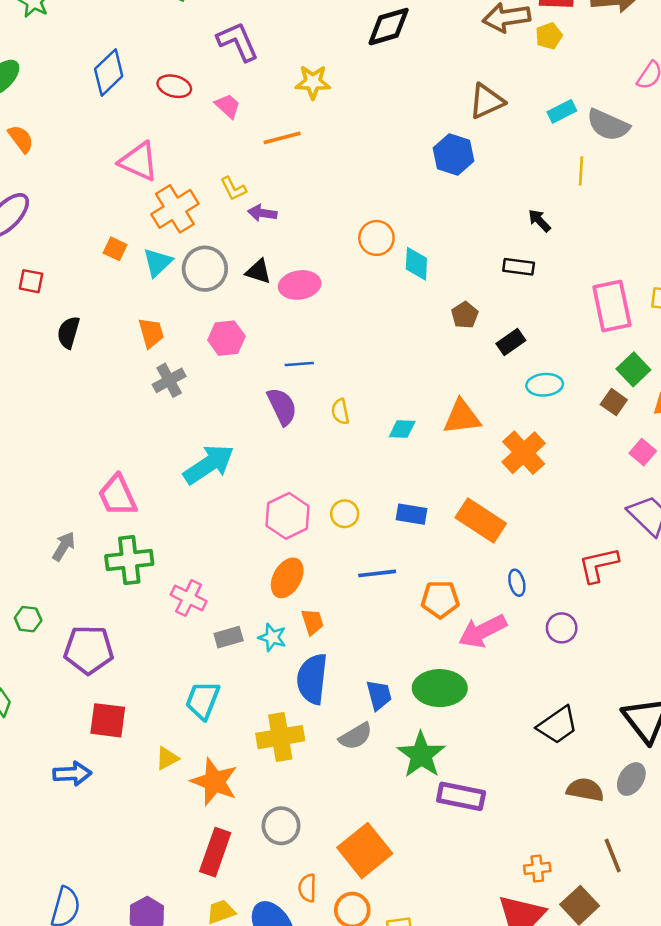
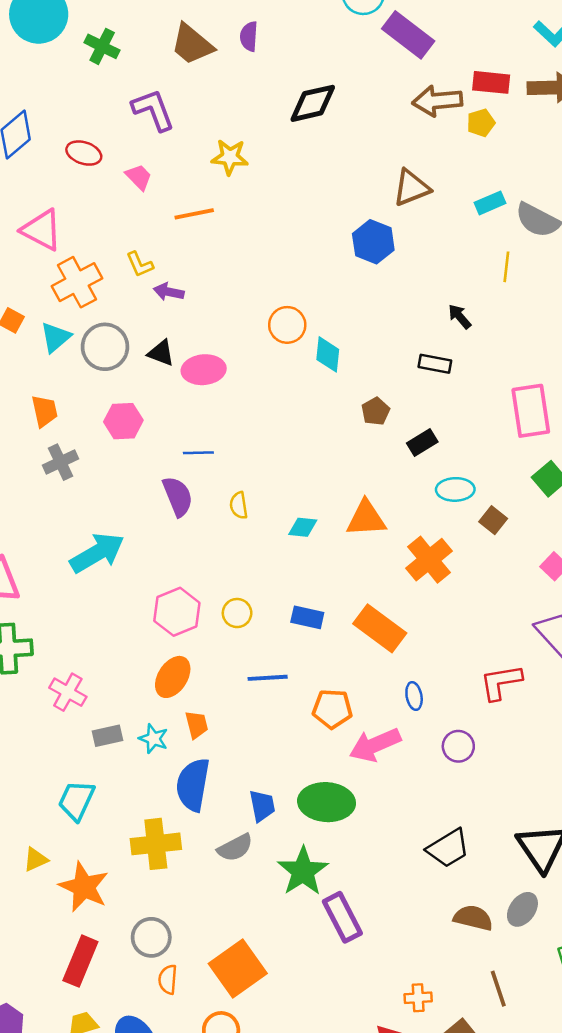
brown square: (614, 402) -> (493, 520), moved
purple rectangle: (461, 796) -> (342, 917), turned 48
orange semicircle: (307, 888) -> (168, 979), moved

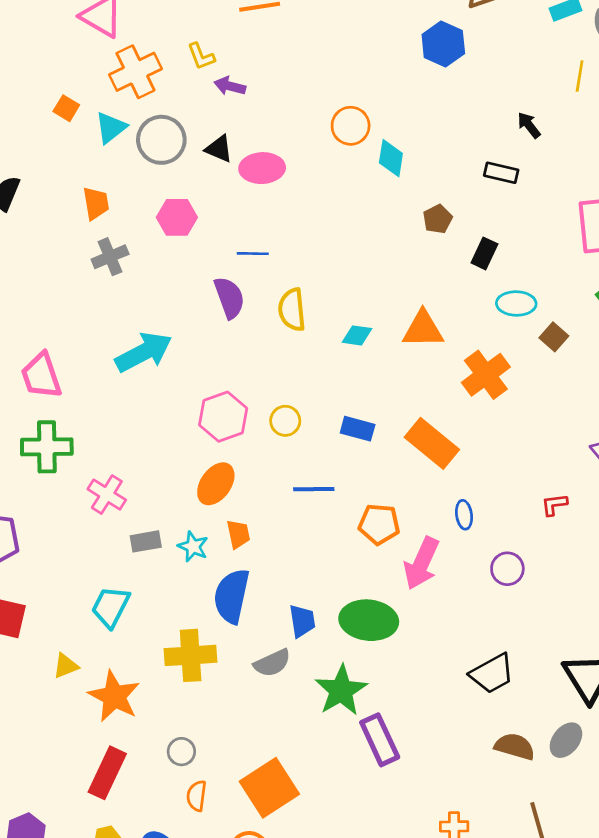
black rectangle: (422, 442) -> (484, 253), turned -36
yellow semicircle: (239, 505) -> (292, 310), size x1.5
red L-shape: (501, 682) -> (554, 505), size x0.6
pink arrow: (375, 745) -> (421, 563), turned -45
gray circle: (151, 937) -> (181, 752), size x0.7

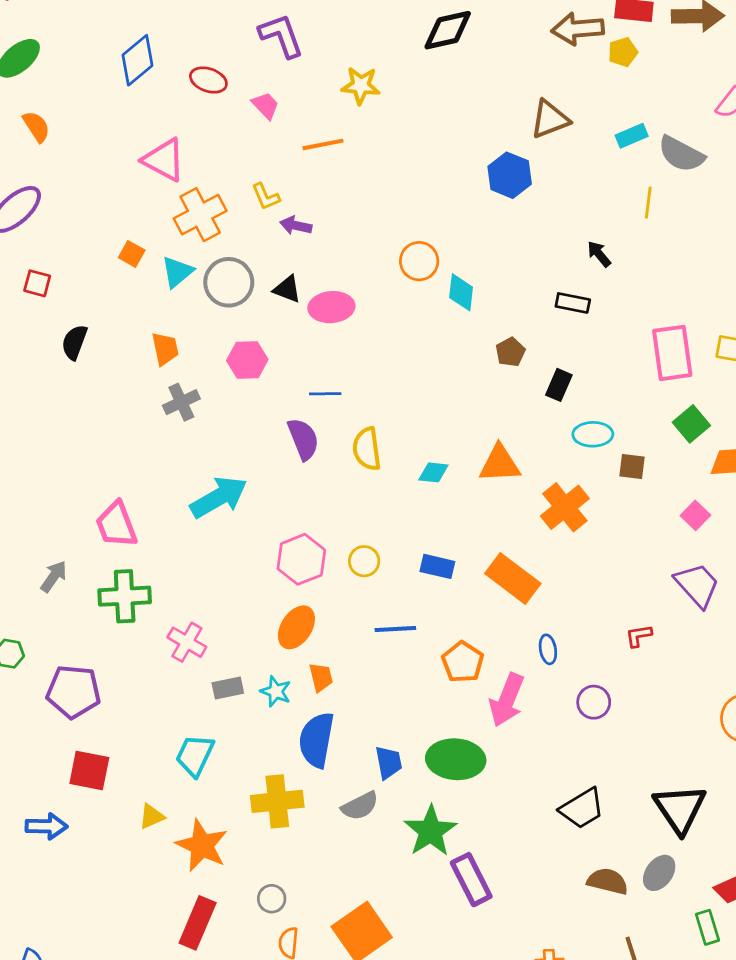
brown square: (554, 337) -> (632, 467), turned -32
orange pentagon: (379, 524) -> (463, 662), turned 30

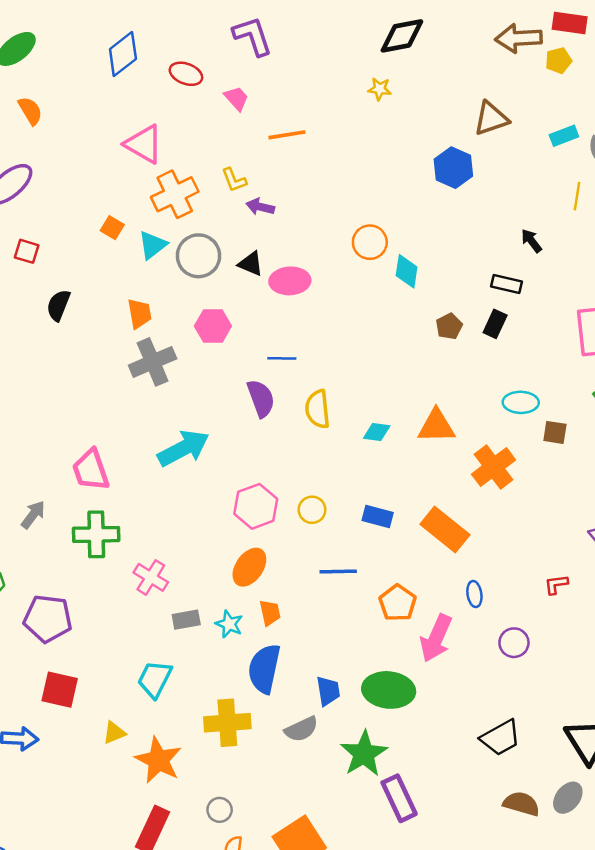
yellow star: (361, 86) -> (380, 89), moved, size x0.7
black rectangle: (559, 385) -> (495, 324), moved
gray cross: (181, 402) -> (153, 362), size x1.4

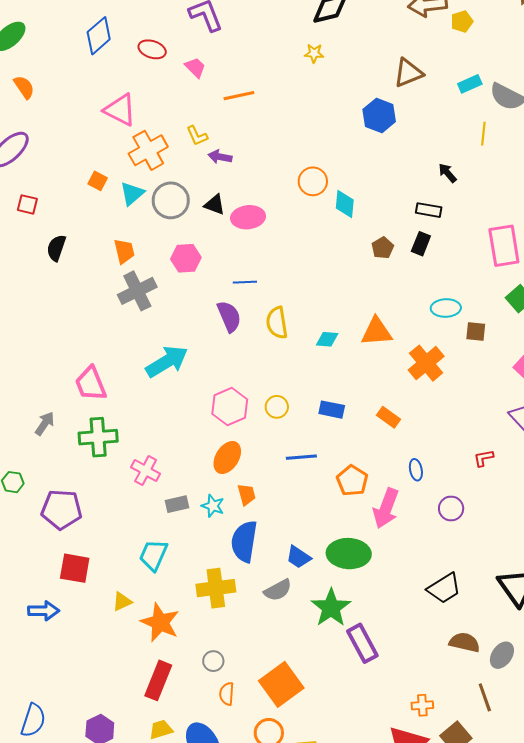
orange rectangle: (445, 530) -> (388, 417), size x0.6
blue trapezoid: (328, 691) -> (298, 557), turned 136
gray ellipse: (568, 798) -> (502, 655), moved

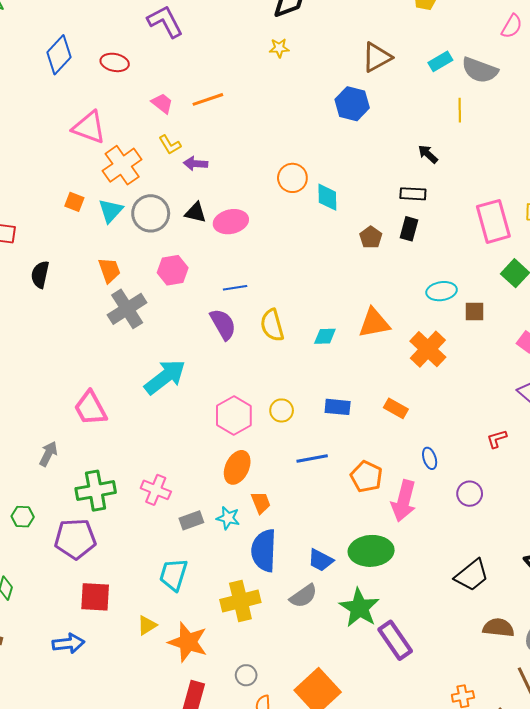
pink trapezoid: (195, 67) -> (162, 103), moved
green cross: (98, 437) -> (96, 491), moved

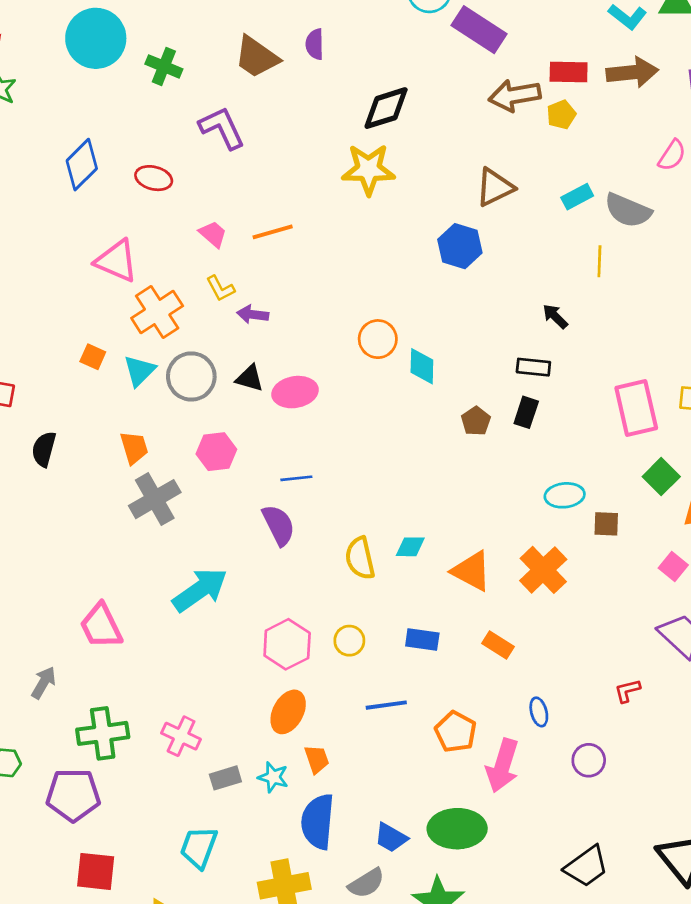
yellow star: (279, 48) -> (368, 169), size x2.0
orange triangle: (374, 323) -> (472, 571), moved, turned 36
yellow semicircle: (272, 325) -> (360, 558), moved

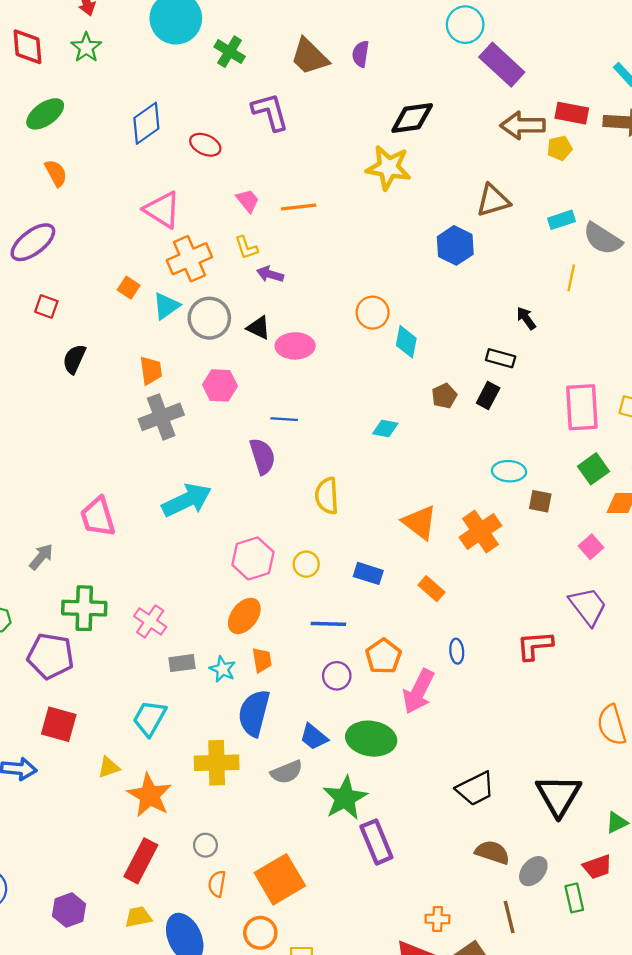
cyan diamond: (410, 547) -> (385, 429), moved
red L-shape: (627, 691) -> (535, 646), size x1.6
purple circle: (589, 760) -> (337, 676), moved

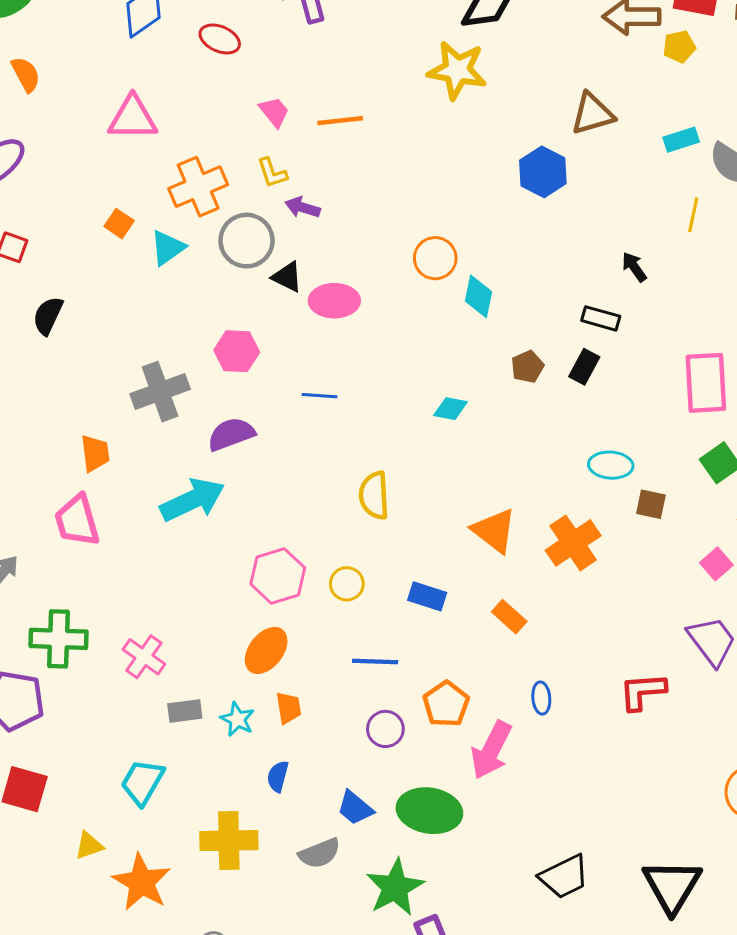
pink triangle: (162, 210) -> (133, 118), moved, turned -33
gray circle: (209, 318) -> (247, 241), moved
orange trapezoid: (151, 370) -> (95, 453), moved
purple semicircle: (262, 456) -> (231, 434), moved, turned -93
blue semicircle: (254, 713) -> (278, 776), size x0.5

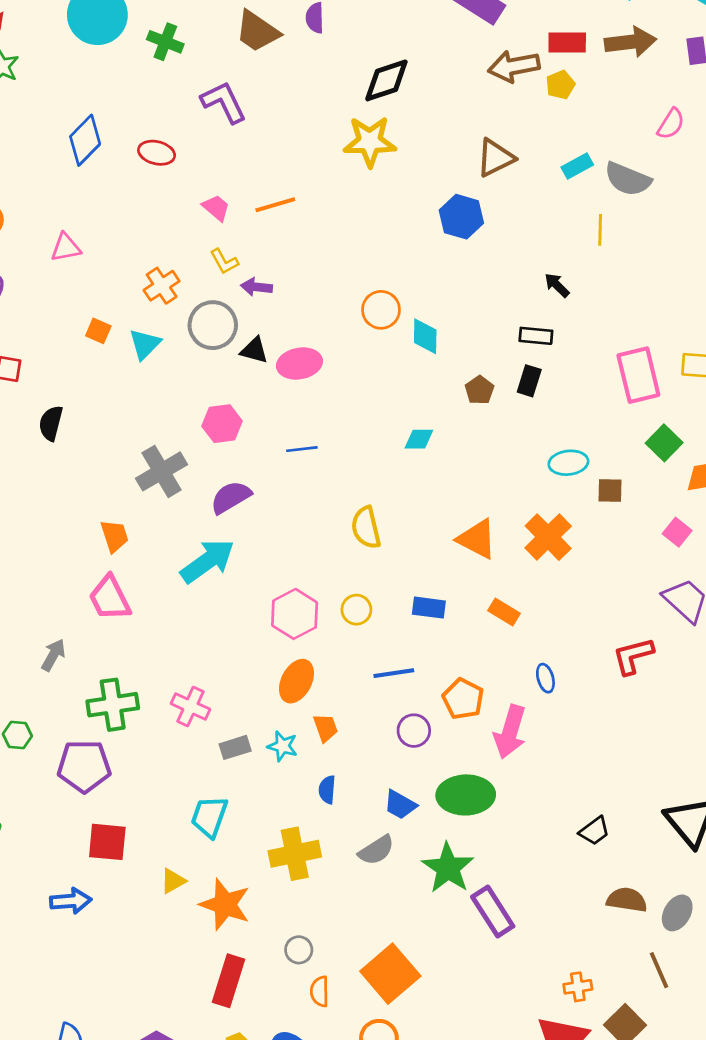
pink triangle: (133, 118) -> (66, 247), moved, size x0.7
orange cross: (198, 187) -> (162, 286), size x0.7
black trapezoid: (564, 877) -> (595, 831), size x0.7

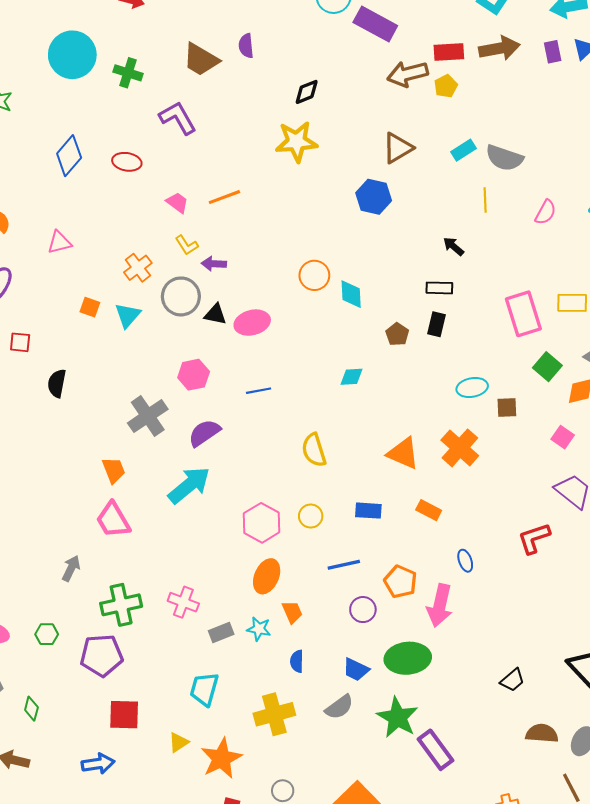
black diamond: (386, 80) -> (307, 92), size x0.7
pink semicircle: (671, 124) -> (546, 212), moved
orange star: (225, 904) -> (221, 758), turned 30

